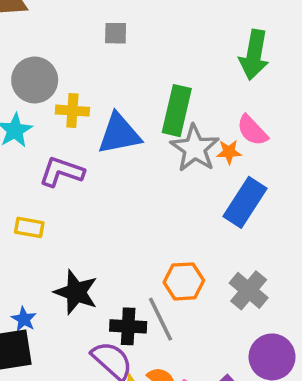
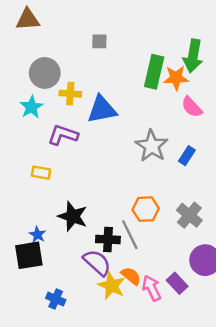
green rectangle: (177, 111) -> (154, 72), moved
gray star: (195, 148) -> (152, 146), moved
orange star: (229, 152) -> (176, 78), moved, size x1.5
blue rectangle: (245, 202) -> (187, 156), size x0.6

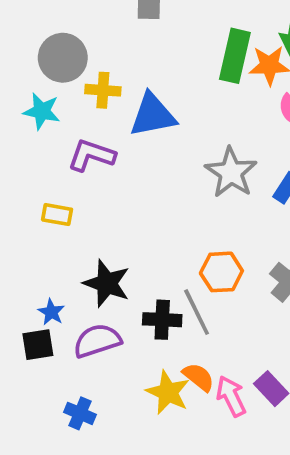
cyan star: (31, 107) -> (42, 111), turned -30
black square: (29, 255) -> (38, 345), size x0.7
purple semicircle: (97, 263) -> (97, 341), moved, turned -60

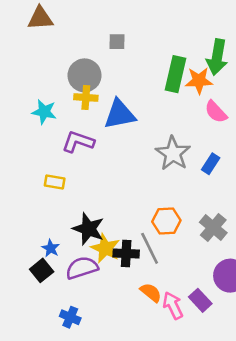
gray circle: (63, 58) -> (85, 75), moved
black square: (38, 345) -> (42, 270), turned -30
yellow star: (168, 392) -> (105, 248), moved

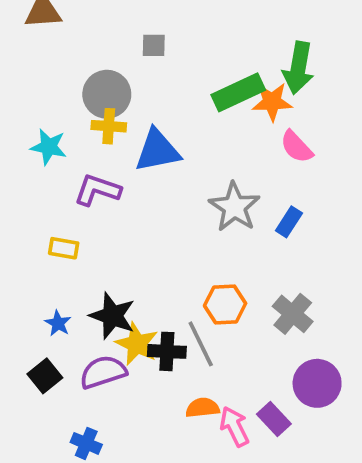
green rectangle: (176, 74) -> (238, 92), turned 52
blue star: (51, 248) -> (58, 323), moved
orange semicircle: (151, 293) -> (203, 408), turned -45

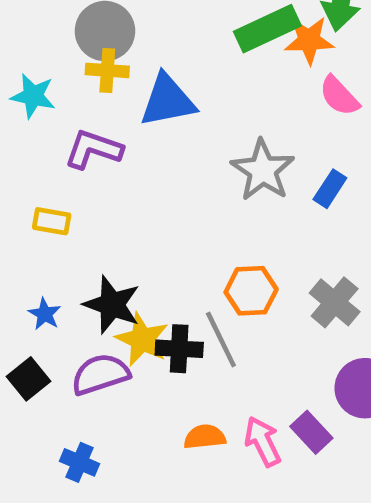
orange semicircle: (203, 408) -> (205, 437), moved

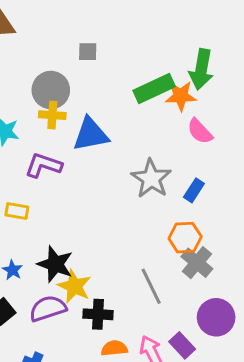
orange hexagon: (251, 291) -> (185, 238), moved
gray line: (221, 339) -> (151, 286), moved
black cross: (179, 349) -> (98, 314), moved

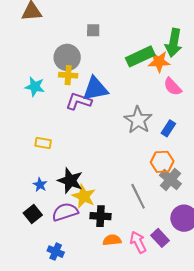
purple L-shape: (43, 165) -> (79, 101), moved

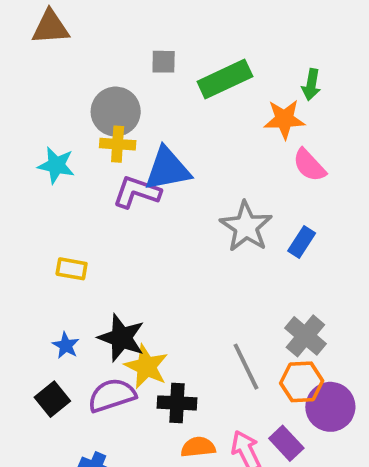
green arrow: (174, 43) -> (311, 85), size x0.6
green rectangle: (140, 56) -> (225, 79), moved
orange hexagon: (162, 162) -> (302, 382), moved

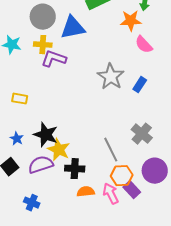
yellow cross: (118, 144) -> (43, 45), moved
blue triangle: (167, 169) -> (73, 28), moved
orange hexagon: (302, 382) -> (122, 176), moved

